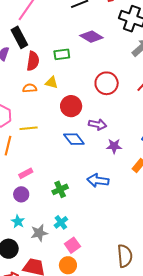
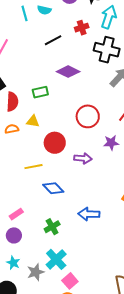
yellow line: (29, 128) -> (34, 167), moved
blue diamond: (74, 139) -> (53, 188), moved
purple star: (114, 146) -> (111, 143), moved
cyan cross: (61, 222) -> (56, 259), size x1.5

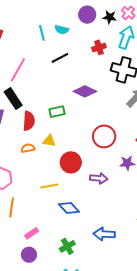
black line: (53, 40) -> (60, 58), moved

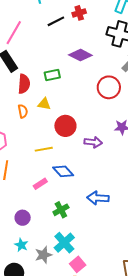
red cross: (99, 47) -> (79, 13), moved
red circle: (104, 136) -> (109, 87), moved
orange semicircle: (28, 148) -> (23, 111), turned 88
pink rectangle: (32, 233) -> (40, 184), moved

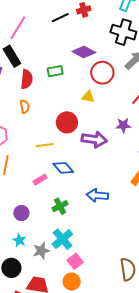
red circle: (109, 87) -> (102, 73), moved
yellow triangle: (44, 104) -> (88, 97), moved
purple arrow: (93, 142) -> (94, 139), size x1.4

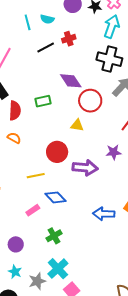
purple diamond: (84, 52) -> (71, 81), turned 30
orange semicircle: (25, 106) -> (14, 138), turned -48
blue arrow: (97, 195) -> (104, 214), moved

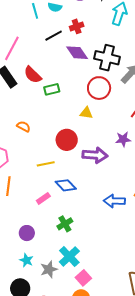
black cross: (109, 59) -> (107, 58), moved
purple diamond: (71, 81) -> (77, 53), moved
red semicircle: (15, 111) -> (33, 75), moved, turned 132

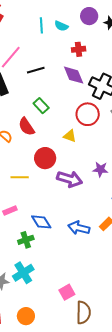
black line: (54, 36) -> (36, 70), moved
red semicircle: (33, 75) -> (26, 127), moved
green rectangle: (52, 89) -> (41, 106), turned 49
blue diamond: (66, 185) -> (41, 222), moved
pink square: (83, 278) -> (67, 292), moved

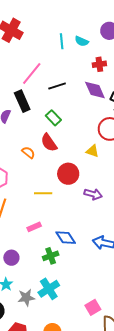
green rectangle: (41, 106) -> (53, 118), moved
purple arrow: (70, 179) -> (93, 194), size x0.7

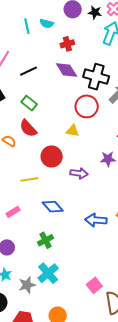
pink rectangle: (34, 227) -> (13, 212), moved
blue diamond: (66, 238) -> (53, 207), moved

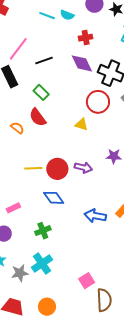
cyan line: (27, 26) -> (47, 16), turned -63
red circle: (52, 157) -> (57, 169), moved
pink rectangle: (13, 212) -> (13, 208), moved

